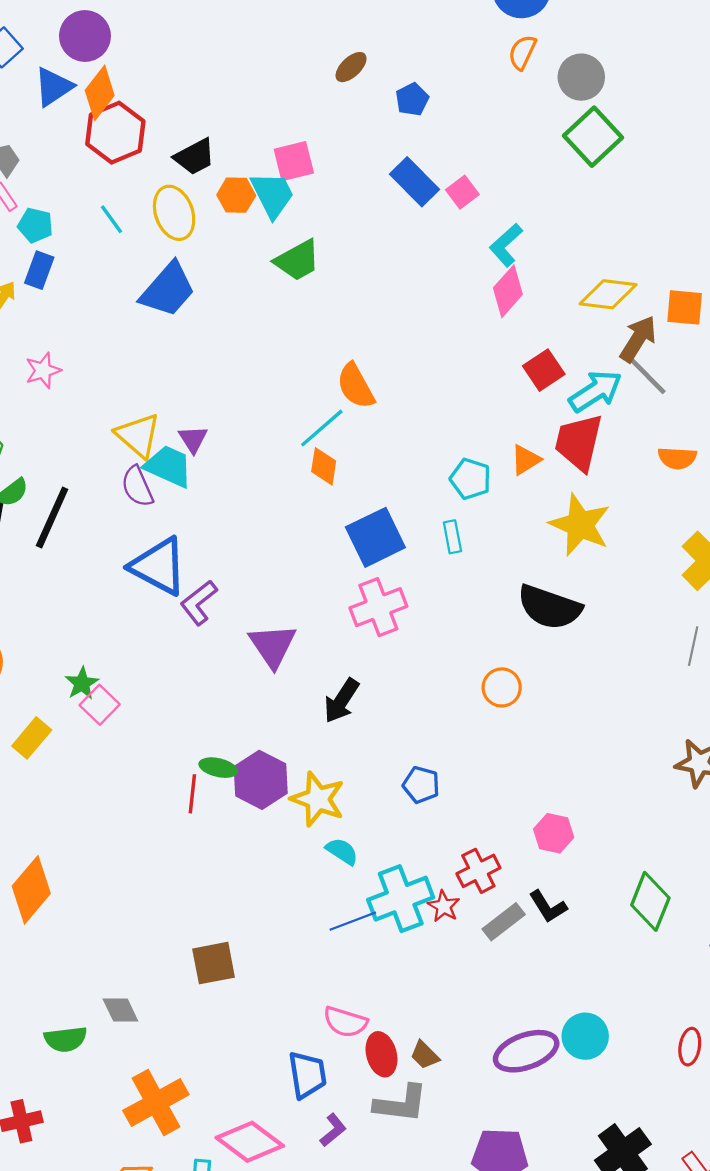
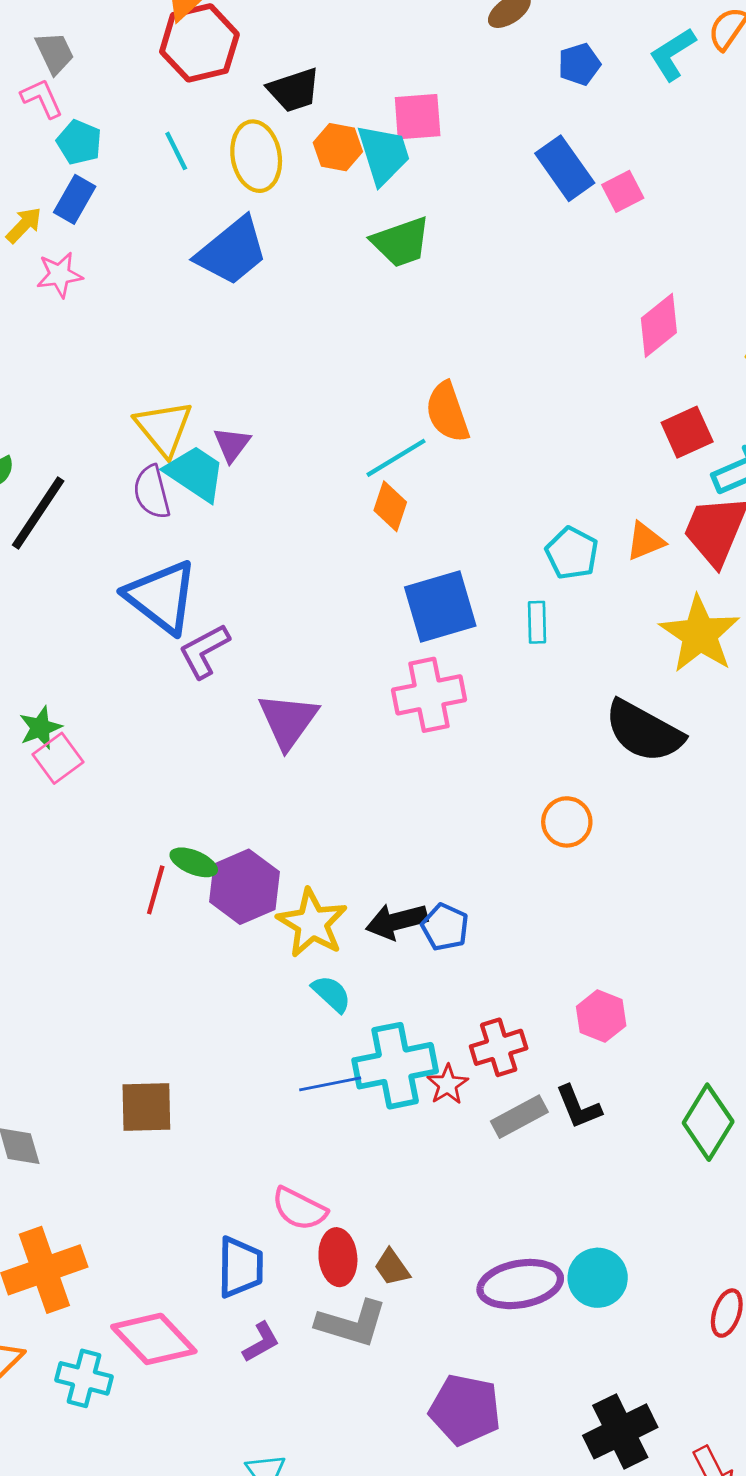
cyan L-shape: (506, 245) -> (673, 54), moved
pink star: (43, 370) -> (60, 275), moved
black arrow: (341, 701) -> (397, 921), moved, turned 33

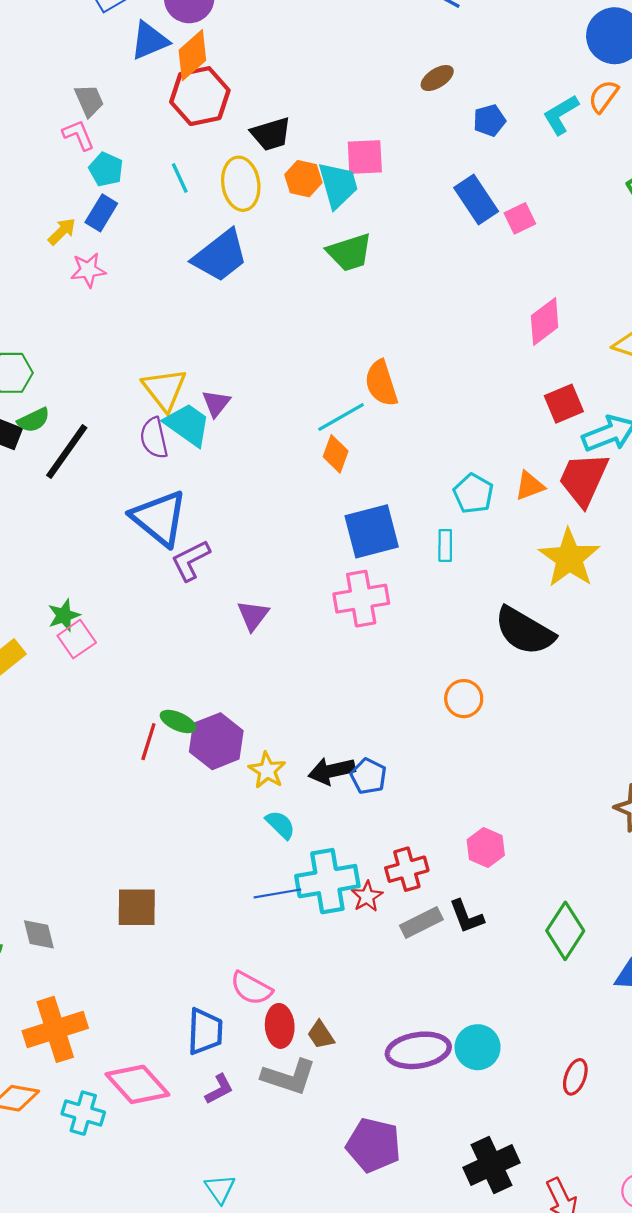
purple triangle: (288, 721) -> (253, 615), size x0.7
yellow star: (312, 923) -> (267, 770), size x0.7

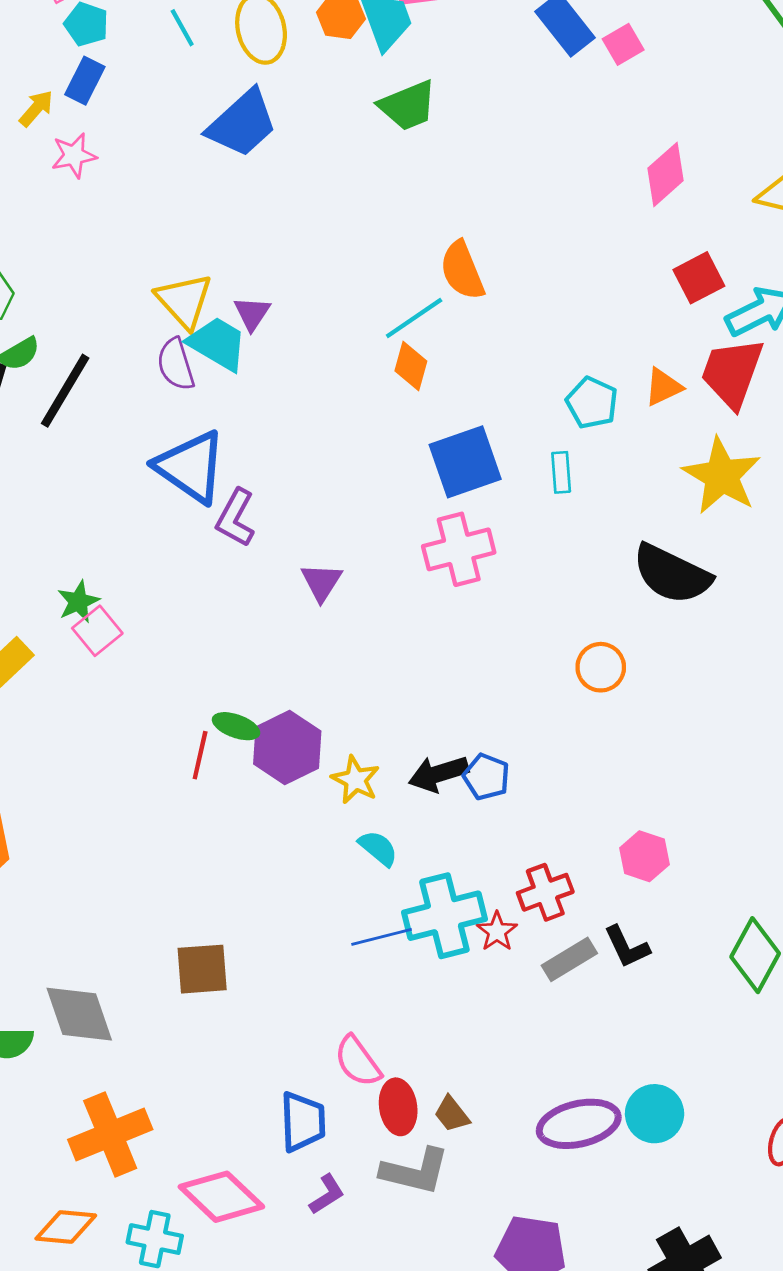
purple L-shape: (191, 560) -> (236, 518), turned -30
gray diamond: (39, 934) -> (79, 1014), size x1.6
pink semicircle: (251, 988) -> (358, 1061), turned 30

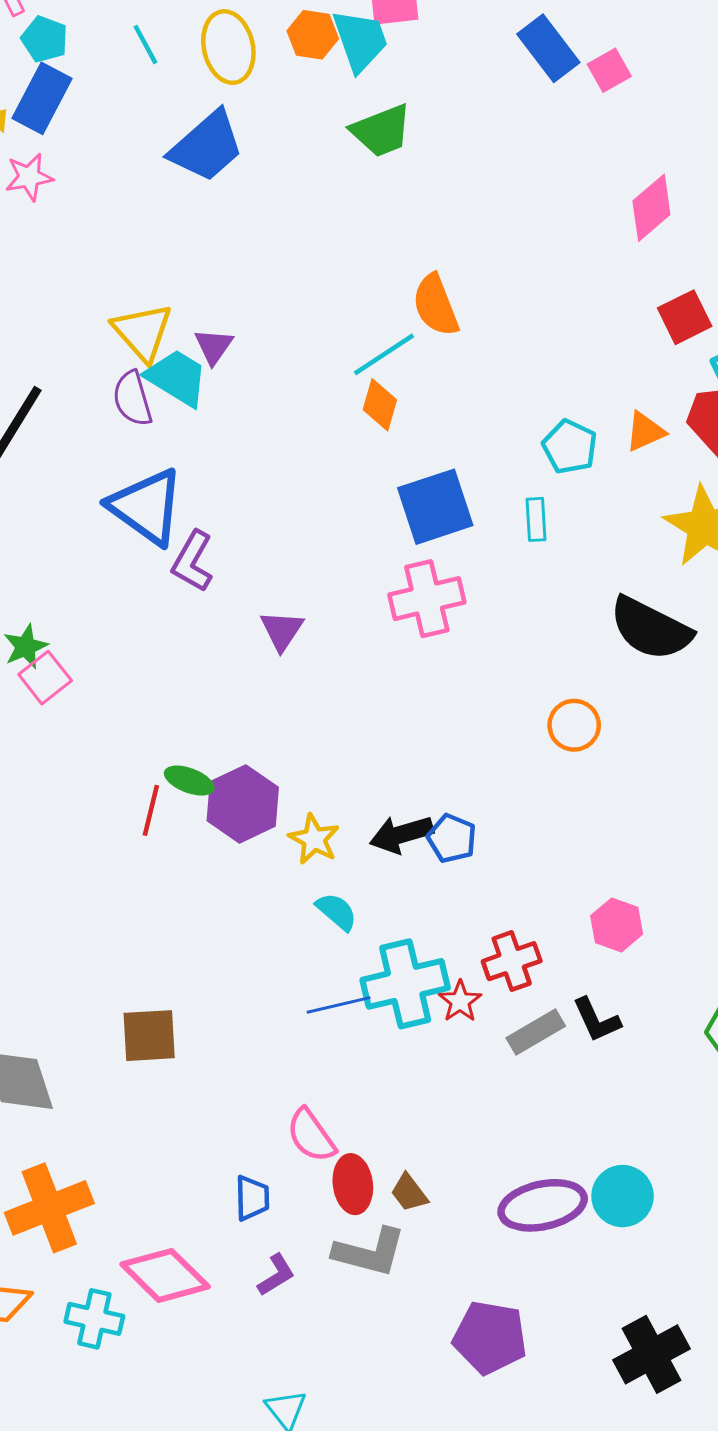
blue rectangle: (85, 81) -> (42, 98), size x1.4
blue trapezoid: (303, 1122) -> (252, 1198), size x0.7

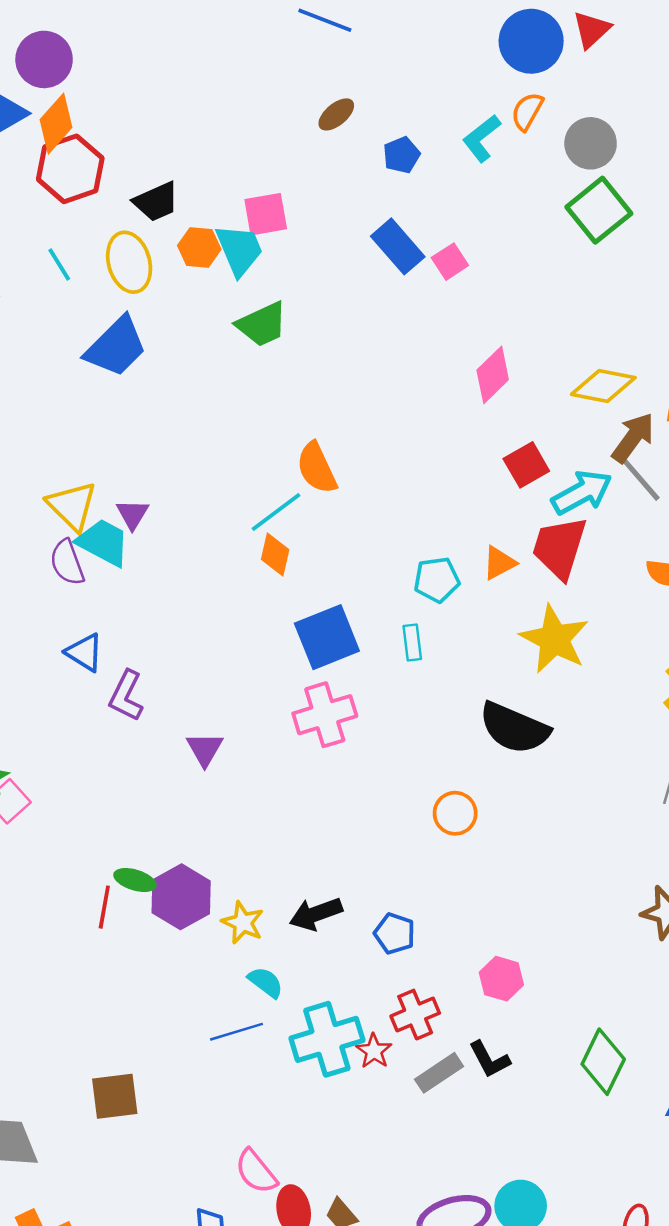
cyan pentagon: (570, 447) -> (437, 580), turned -30
blue triangle: (146, 507) -> (84, 652), size x0.6
blue pentagon: (452, 838) -> (395, 934), moved
blue line: (339, 1005) -> (236, 1032), moved

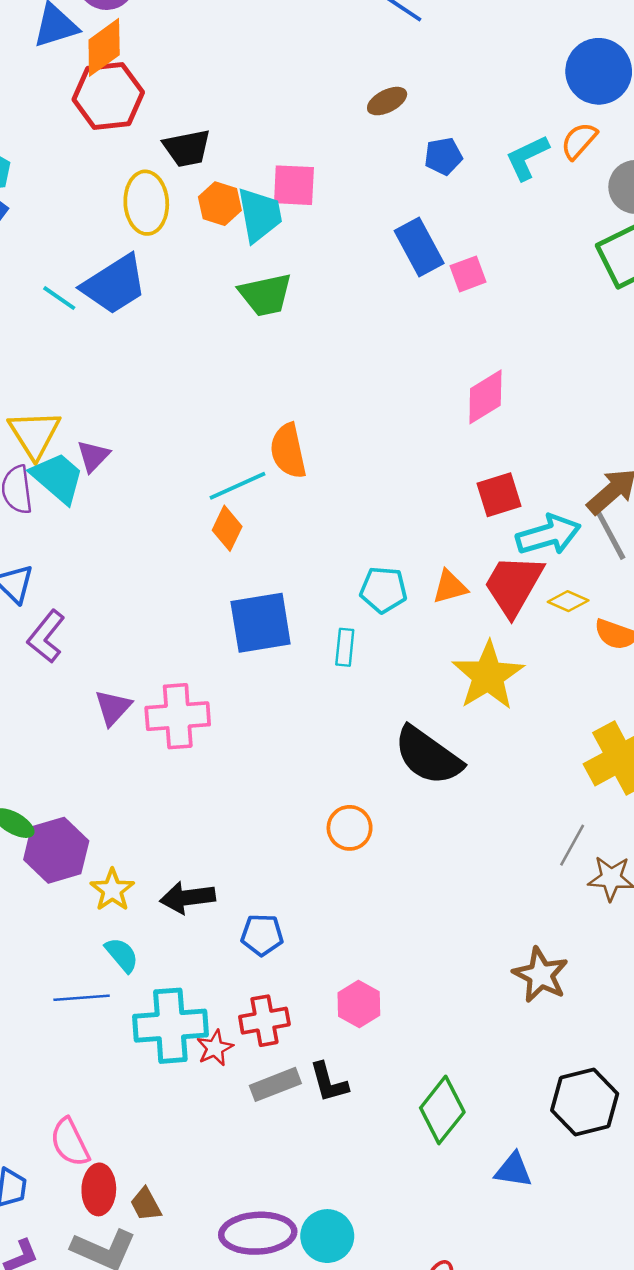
cyan line: (59, 264) -> (59, 298), moved, turned -36
yellow diamond: (603, 386) -> (568, 601), moved, size x0.6
pink cross: (325, 715) -> (178, 716), moved
blue pentagon: (395, 934) -> (262, 935), turned -30

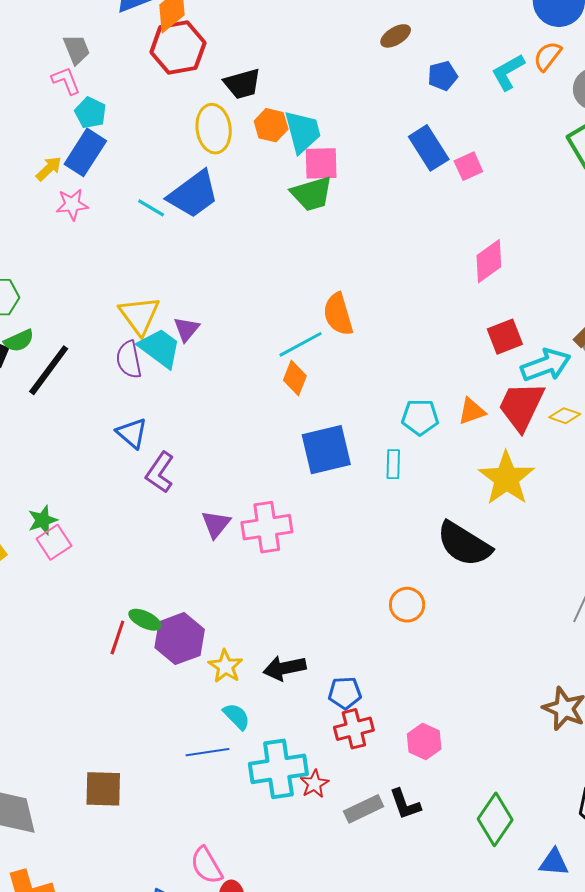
pink square: (294, 185) -> (321, 163), moved
red cross: (264, 1021) -> (354, 729), moved

